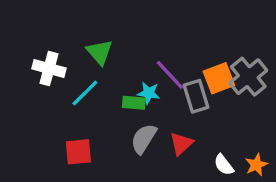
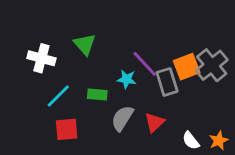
cyan line: (85, 93) -> (58, 96), moved
green rectangle: (134, 103) -> (97, 95), moved

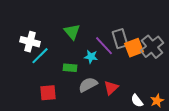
green triangle: (85, 44) -> (72, 32), moved
gray rectangle: (167, 82) -> (120, 39), moved
cyan line: (58, 96) -> (40, 56), moved
gray semicircle: (122, 118) -> (88, 85), turned 30

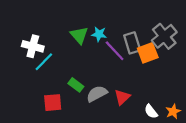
gray cross: (152, 47) -> (164, 36), moved
cyan star: (91, 57) -> (99, 34), moved
green rectangle: (70, 68) -> (76, 85), moved, turned 32

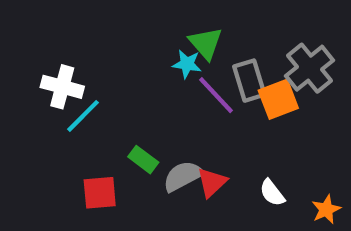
green triangle: (79, 35) -> (206, 43), moved
red triangle: (122, 97) -> (212, 182), moved
white semicircle: (151, 111) -> (272, 193), moved

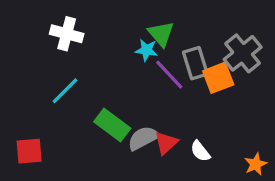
white cross: (62, 87) -> (67, 34), moved
green rectangle: (143, 160) -> (112, 125), size x1.5
red square: (100, 193) -> (29, 151), moved
white semicircle: (272, 193) -> (200, 151), moved

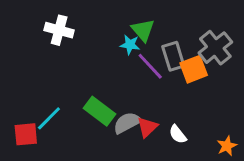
cyan line: (65, 91) -> (49, 118), moved

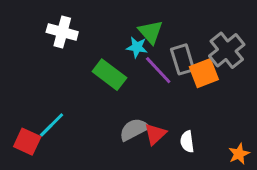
green rectangle: (100, 111) -> (109, 75), moved
red square: (26, 134) -> (27, 142), turned 30
white semicircle: (178, 134) -> (187, 142), turned 30

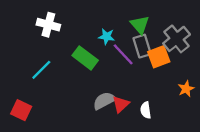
green triangle: (151, 32) -> (140, 25), moved
cyan line: (52, 125) -> (41, 70), moved
orange star: (239, 154) -> (186, 89), moved

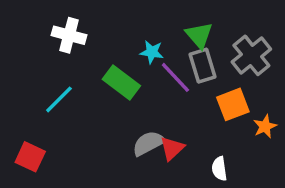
orange square: (159, 57) -> (233, 104), moved
white semicircle: (146, 110) -> (219, 169), moved

